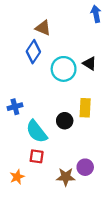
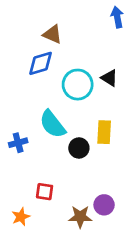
blue diamond: (33, 52) -> (41, 63), turned 40
blue cross: (15, 107) -> (18, 143), moved
cyan semicircle: (37, 132) -> (52, 124), moved

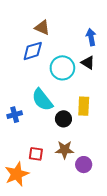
blue arrow: (117, 17) -> (91, 37), moved
orange star: (21, 217) -> (17, 174), size x1.6
brown star: (80, 217) -> (65, 150), moved

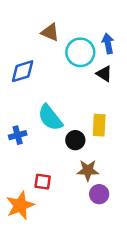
blue diamond: (33, 51) -> (23, 71), moved
cyan circle: (62, 68) -> (80, 52), moved
brown star: (65, 150) -> (88, 170), moved

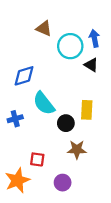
blue diamond: (23, 71) -> (24, 76), moved
purple circle: (99, 194) -> (63, 183), moved

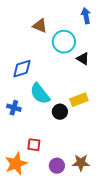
blue arrow: (94, 38) -> (86, 16), moved
yellow rectangle: (87, 110) -> (79, 100), turned 66
blue cross: (15, 119) -> (14, 108), turned 32
brown star: (77, 150) -> (81, 163), moved

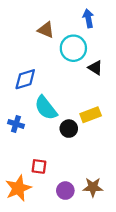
blue arrow: (86, 16) -> (88, 18), moved

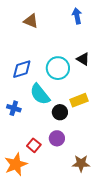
brown triangle: (46, 30) -> (31, 21), moved
cyan circle: (73, 48) -> (58, 68), moved
red square: (39, 166) -> (34, 145), turned 32
purple circle: (65, 191) -> (57, 138), moved

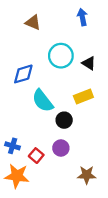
cyan circle: (58, 68) -> (61, 56), moved
yellow rectangle: (79, 100) -> (83, 96), moved
blue cross: (14, 108) -> (13, 146), moved
orange star: (16, 164) -> (17, 176), turned 30

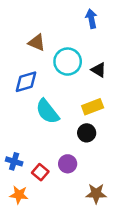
brown triangle: (33, 22) -> (37, 42), moved
black circle: (64, 120) -> (87, 133), moved
orange star: (17, 176) -> (19, 195), size x0.7

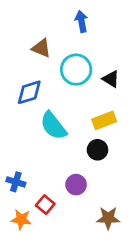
blue arrow: (91, 19) -> (81, 21), moved
red square: (40, 172) -> (45, 205), moved

